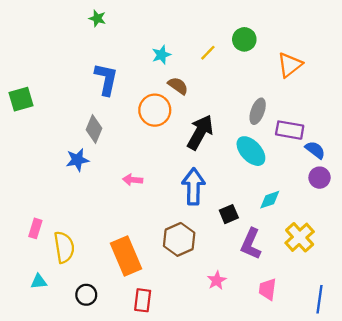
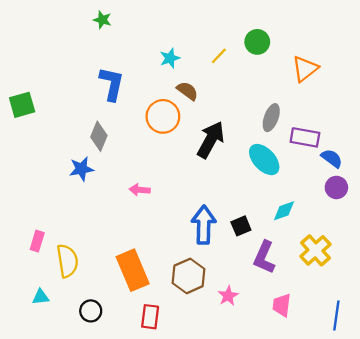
blue arrow: (193, 186) -> (204, 225), moved
brown hexagon: (179, 239) -> (189, 276), moved

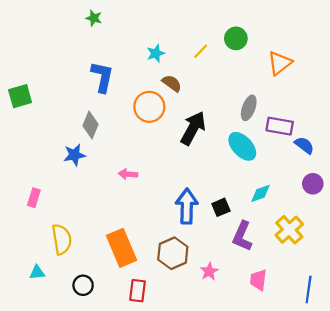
purple circle: (336, 187) -> (313, 184), moved
pink rectangle: (37, 241) -> (34, 198), moved

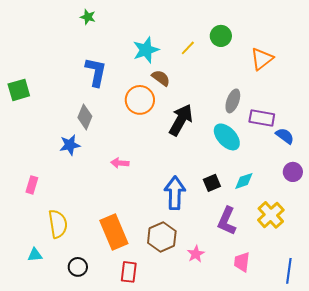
cyan star: (156, 53) -> (146, 50), size x1.5
black square: (221, 207) -> (212, 183), moved

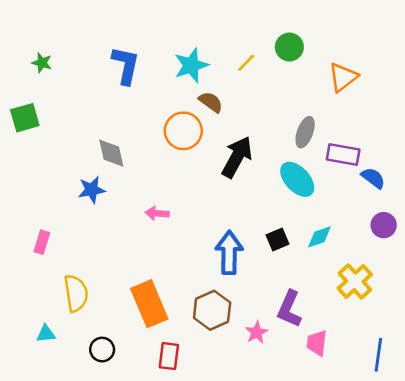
green star: (88, 17) -> (42, 63), moved
blue L-shape: (96, 72) -> (126, 65), moved
gray diamond: (85, 117) -> (111, 153), turned -35
purple L-shape: (227, 221) -> (289, 309), moved

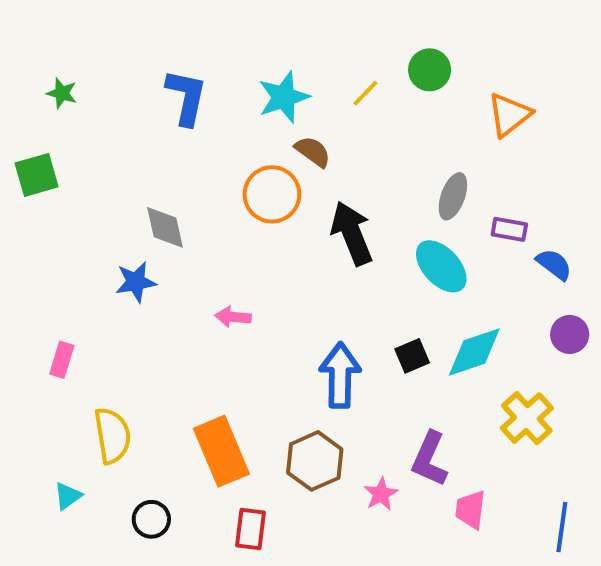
purple rectangle: (343, 154) -> (509, 229), size x0.7
black arrow: (237, 157) -> (352, 233), turned -51
cyan diamond: (319, 237) -> (474, 352), size x1.5
cyan triangle: (46, 334) -> (68, 496), turned -30

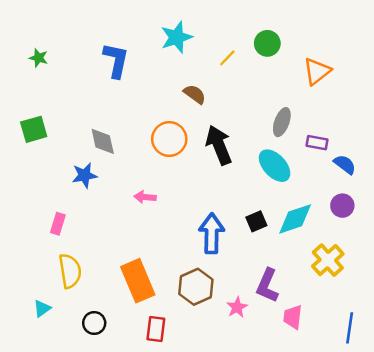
cyan star: (284, 97) -> (177, 37), moved
green square: (37, 175) -> (34, 129), moved
orange circle: (272, 194) -> (169, 139), moved
purple circle: (570, 334) -> (342, 206), moved
pink rectangle: (62, 360) -> (58, 224), moved

